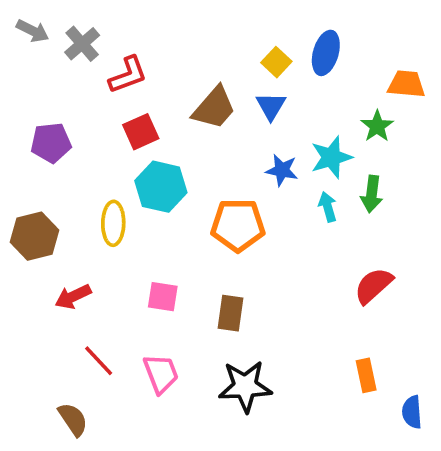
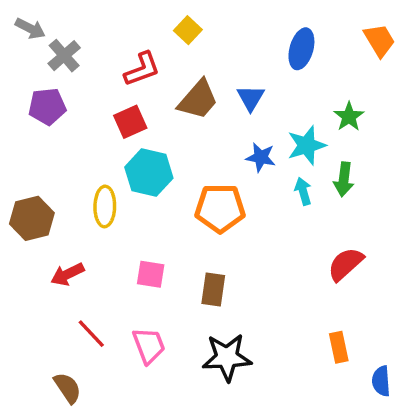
gray cross: (82, 44) -> (64, 56), moved
yellow square: (276, 62) -> (188, 30), moved
red L-shape: (128, 75) -> (142, 69), moved
orange trapezoid: (406, 84) -> (379, 40), moved, turned 54
purple pentagon: (51, 143) -> (47, 106), moved

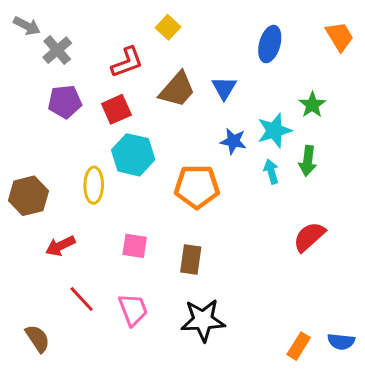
purple pentagon: (47, 106) -> (65, 102), moved
orange rectangle: (339, 347) -> (299, 346), moved, turned 44
blue semicircle: (381, 381) -> (341, 342), turned -80
brown semicircle: (67, 388) -> (38, 338), moved

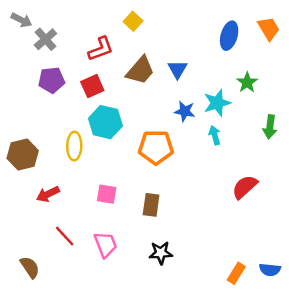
blue ellipse: (270, 44) -> (229, 36), moved
green arrow: (308, 161) -> (270, 127), moved
black star: (203, 320) -> (161, 253), size x0.7

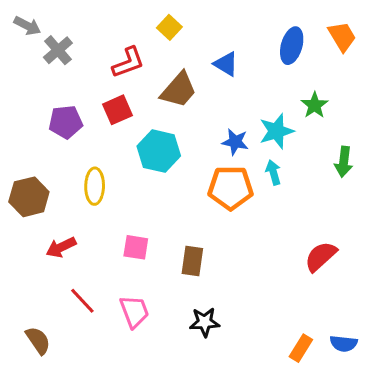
blue triangle: (177, 69) -> (226, 64), moved, turned -30
purple pentagon: (51, 80) -> (66, 122), moved
cyan hexagon: (105, 122) -> (159, 151), moved
orange pentagon: (156, 147) -> (231, 188), moved
red semicircle: (245, 187) -> (321, 256), moved

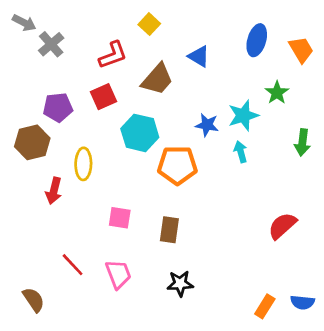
orange trapezoid: (342, 36) -> (301, 50), moved
orange pentagon: (231, 188) -> (177, 165), moved
brown hexagon: (29, 197) -> (32, 142), moved
red arrow: (61, 247) -> (54, 191), moved, turned -50

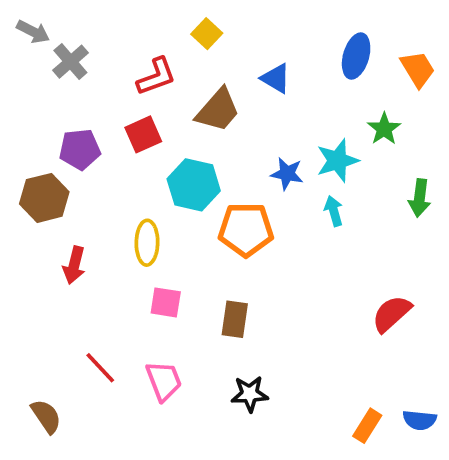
yellow ellipse: (83, 164) -> (147, 243), moved

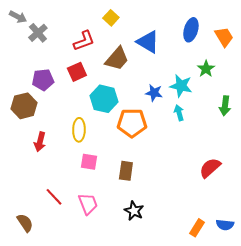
blue triangle: (276, 78) -> (148, 42), size x1.4
cyan star: (337, 161) -> (181, 86), turned 30
black star: (250, 394) -> (134, 211), turned 30

